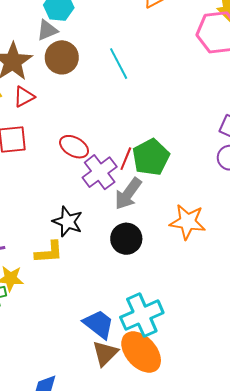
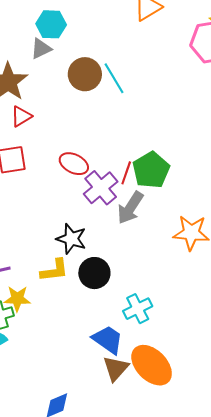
brown circle: (62, 57) -> (85, 74), moved
black circle: (126, 239) -> (94, 273), moved
cyan cross: (142, 315) -> (138, 309), moved, size x0.7

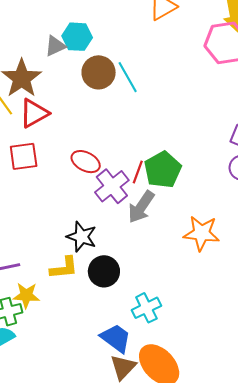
cyan hexagon: (51, 24) -> (77, 37), moved
red triangle: (21, 116) -> (34, 113), size x1.4

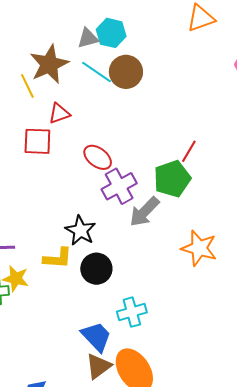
cyan line: (128, 77) -> (97, 72), moved, turned -36
red triangle: (34, 113) -> (59, 113), moved, size x0.7
red line: (138, 172) -> (189, 151), moved

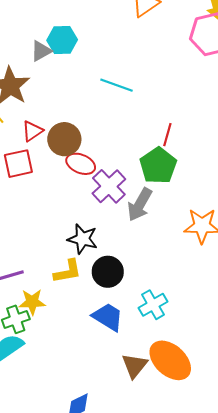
cyan line: (97, 72) -> (117, 85), moved
brown circle: (126, 72) -> (64, 139), moved
blue trapezoid: (96, 337) -> (108, 317), moved

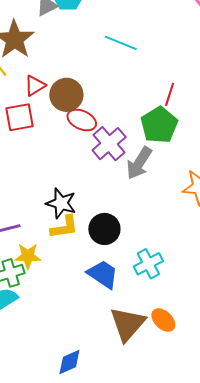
black star: (83, 239) -> (61, 203), moved
orange ellipse: (170, 360) -> (163, 320), size x0.6
brown triangle: (135, 366) -> (127, 324), size x1.4

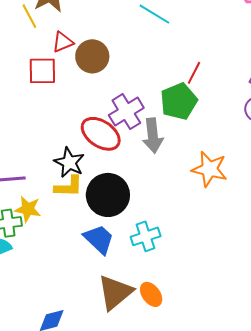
red ellipse: (82, 120) -> (101, 134), moved, size x1.4
gray arrow: (139, 163) -> (153, 136), turned -48
black circle: (104, 229) -> (108, 195), size x1.4

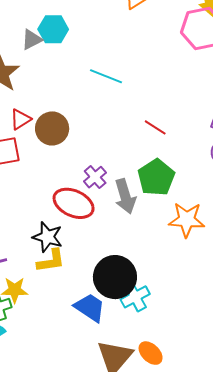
red line: (194, 73) -> (155, 127), turned -75
green pentagon: (179, 101) -> (156, 177), moved
purple cross: (126, 112) -> (95, 177), size x0.7
black circle: (108, 195) -> (115, 277), moved

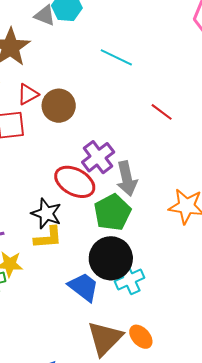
gray triangle: (32, 40) -> (45, 16), turned 45
purple cross: (95, 177) -> (98, 157), size x1.4
green pentagon: (156, 177) -> (112, 212), moved

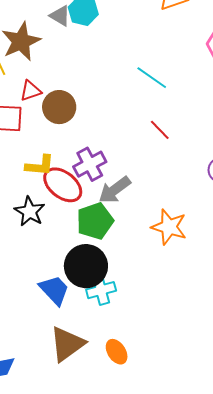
cyan line: (116, 57) -> (152, 78), moved
gray arrow: (127, 179) -> (115, 190), turned 56
yellow L-shape: (48, 238) -> (40, 166), moved
orange ellipse: (141, 337) -> (117, 352), moved

